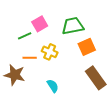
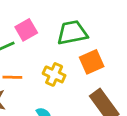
yellow cross: (50, 52) -> (54, 74), moved

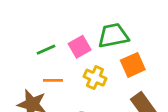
pink square: (26, 30) -> (80, 47), moved

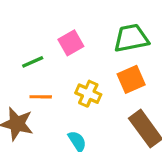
green trapezoid: (113, 36) -> (131, 38), moved
pink square: (80, 47) -> (71, 43), moved

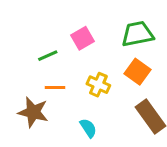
orange square: (131, 79) -> (138, 72), turned -30

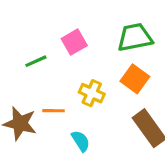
orange line: (55, 87) -> (53, 111), moved

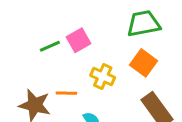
pink square: (74, 42) -> (79, 40), moved

